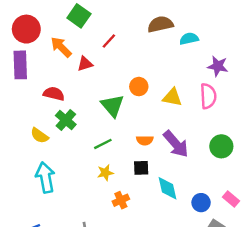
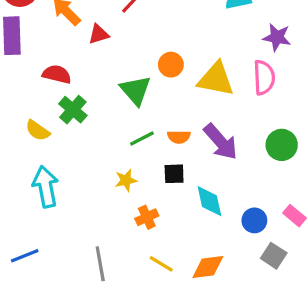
yellow triangle: (172, 97) -> (216, 79), size x1.4
green line: (103, 144) -> (142, 139), moved

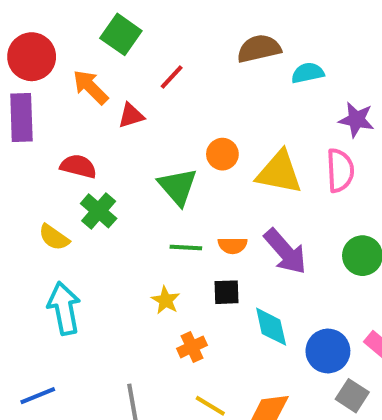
green line: (142, 139) -> (186, 247), turned 30
yellow star: (126, 180) -> (166, 300), turned -30
blue circle: (254, 220) -> (328, 351), size x1.4

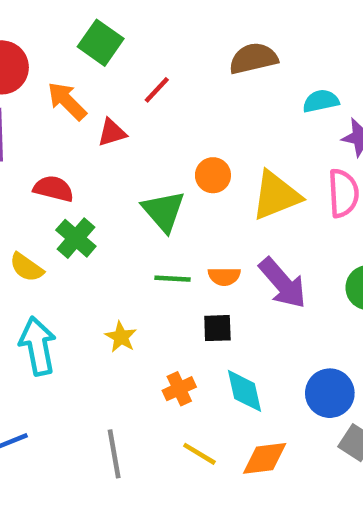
cyan semicircle: (308, 73) -> (321, 101), moved
yellow triangle: (279, 172) -> (276, 195), turned -33
yellow star: (166, 300) -> (121, 337), moved
cyan diamond: (271, 327) -> (244, 391), moved

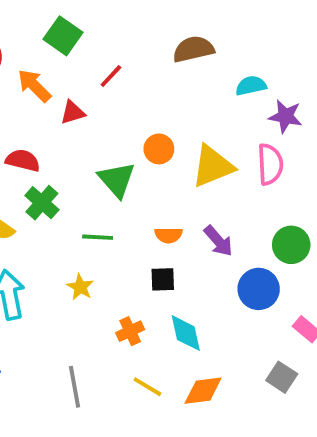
green line: (173, 279) -> (98, 237), moved
purple arrow: (283, 283) -> (218, 241), size x0.7
blue circle: (330, 393) -> (259, 289), moved

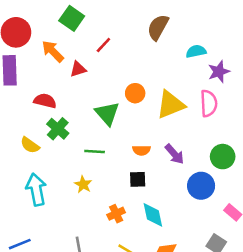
brown semicircle: (193, 49) -> (158, 27), turned -48
purple star: (285, 116) -> (219, 72), turned -30

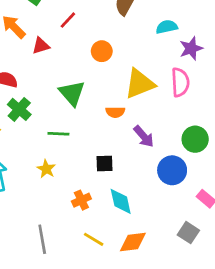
orange circle: (135, 93) -> (102, 51), moved
orange semicircle: (141, 150) -> (115, 112), moved

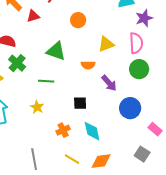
yellow triangle: (140, 84) -> (106, 44), size x0.7
green triangle: (72, 93) -> (56, 51), turned -30
green circle: (195, 139) -> (139, 69), moved

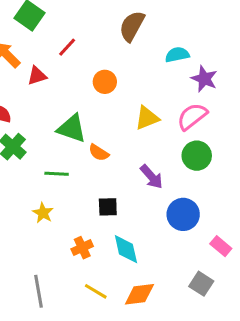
purple star: (144, 18) -> (204, 79), turned -30
pink semicircle: (136, 43) -> (192, 116), turned -125
orange semicircle: (88, 65) -> (99, 153), moved, turned 32

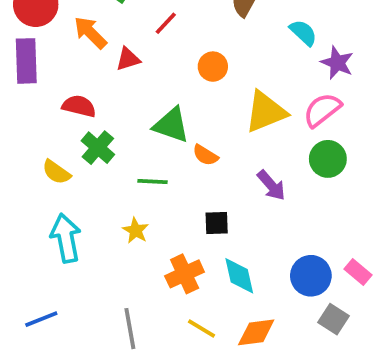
cyan semicircle: (177, 55) -> (303, 33), turned 55
yellow triangle: (147, 118) -> (266, 112), size x1.4
blue circle: (183, 214) -> (311, 276), moved
orange cross: (82, 248) -> (185, 274), size x1.4

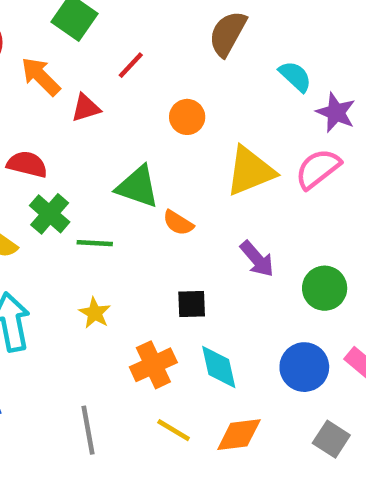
green circle: (328, 159) -> (325, 288), moved
green line: (153, 182) -> (95, 243), moved
gray square: (333, 319) -> (331, 439), moved

